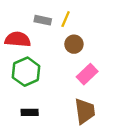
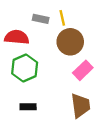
yellow line: (66, 19) -> (62, 18), turned -35
brown circle: (74, 44) -> (70, 42), size x1.5

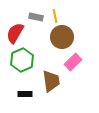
red semicircle: (17, 37) -> (15, 33), turned -65
brown trapezoid: (80, 106) -> (51, 81), moved

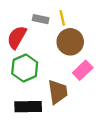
black rectangle: (25, 94) -> (28, 107), size x1.6

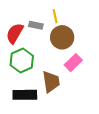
gray rectangle: (41, 19) -> (36, 25), moved

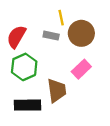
gray rectangle: (36, 25) -> (51, 36), moved
brown circle: (62, 37) -> (81, 33), moved

